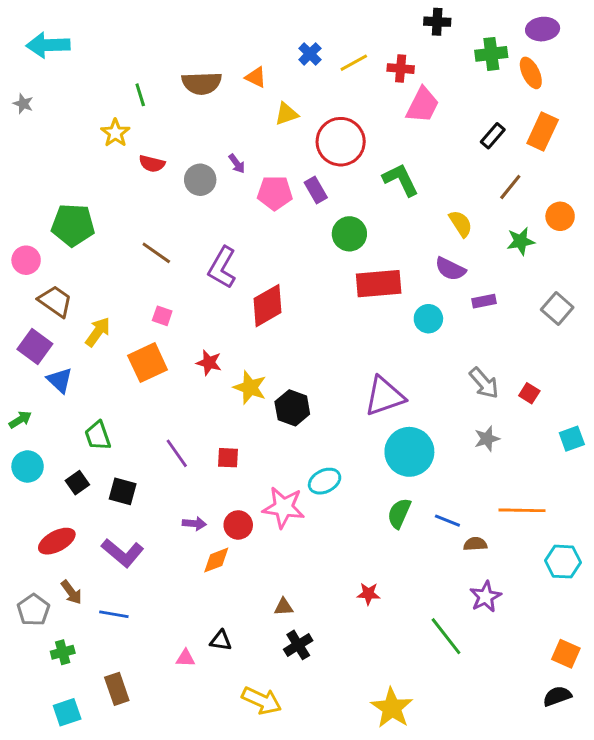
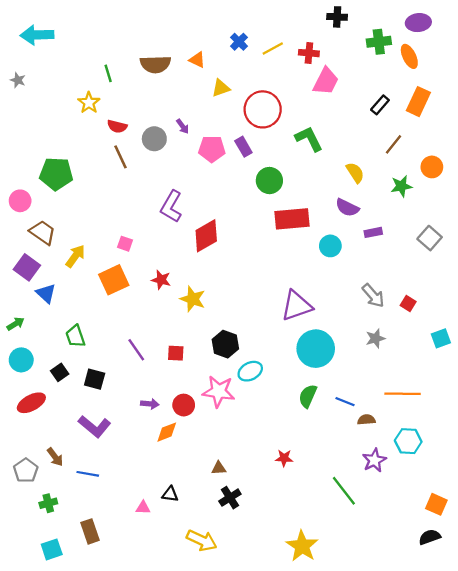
brown line: (156, 253) -> (120, 157), moved, turned 30
black hexagon: (292, 408) -> (225, 344), moved
red ellipse: (57, 541) -> (31, 403), moved
cyan hexagon: (563, 562) -> (408, 441), moved

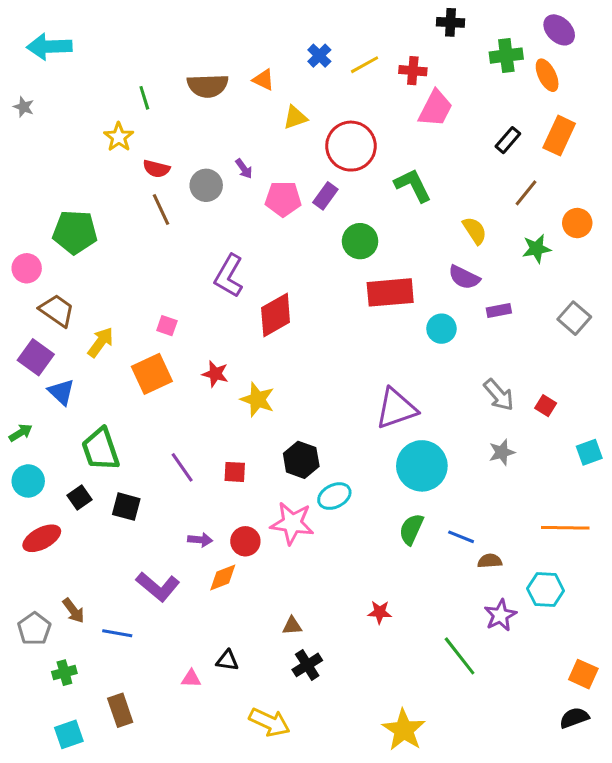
purple ellipse: (418, 23) -> (559, 30), turned 50
purple rectangle: (243, 147) -> (325, 196), turned 66
green trapezoid: (75, 336) -> (101, 449), size x1.4
orange line: (403, 394) -> (565, 528), moved
purple L-shape: (95, 426) -> (158, 587), moved

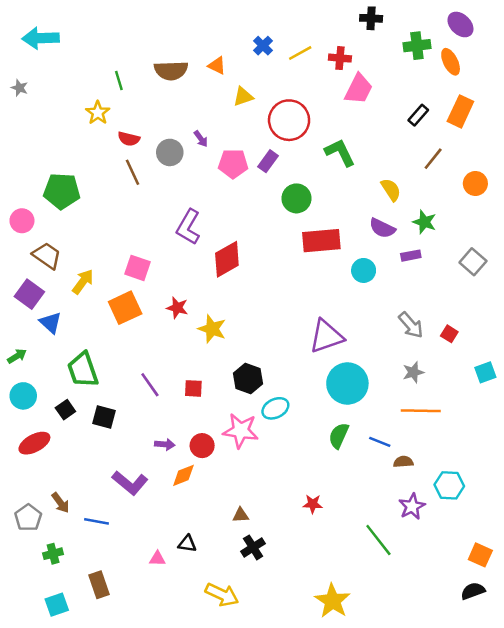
green star: (537, 249) -> (424, 222), moved, turned 30
pink square: (167, 326) -> (137, 268), size x1.5
orange line: (565, 528) -> (421, 411), moved

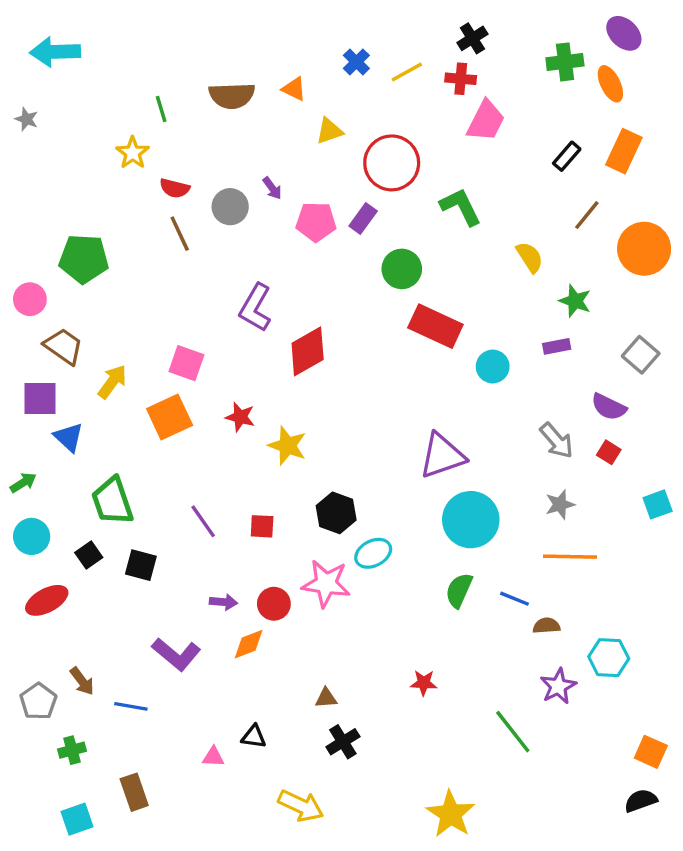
black cross: (371, 18) -> (472, 38), moved, turned -35
orange circle: (475, 183) -> (644, 249), size x1.6
purple semicircle: (382, 228) -> (609, 407), moved
red rectangle: (321, 241) -> (435, 326), turned 30
purple square: (29, 294) -> (40, 398), turned -36

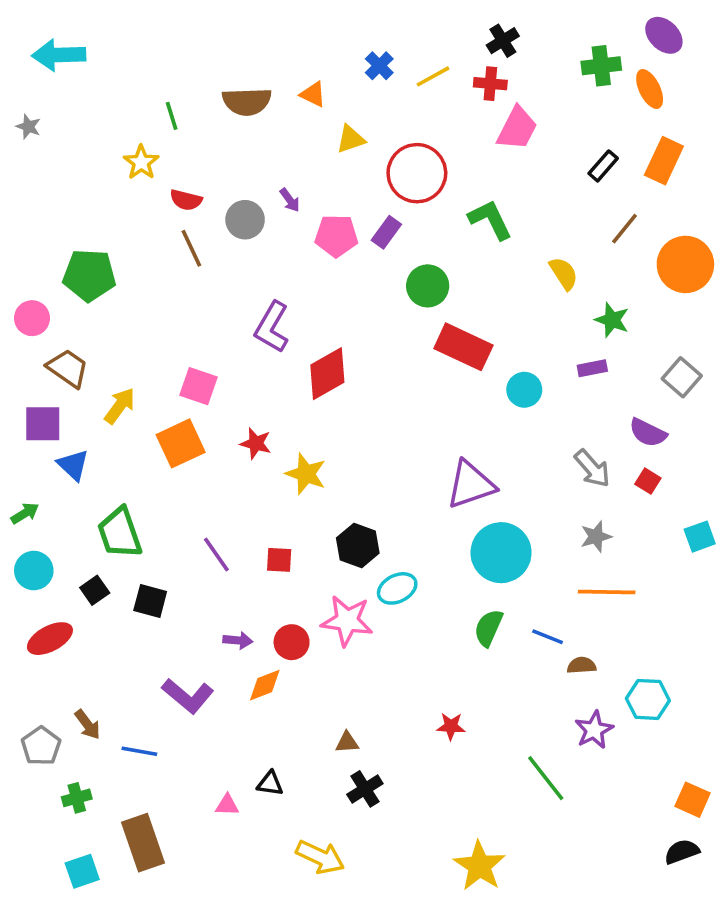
brown rectangle: (134, 792) -> (143, 843), size x1.4

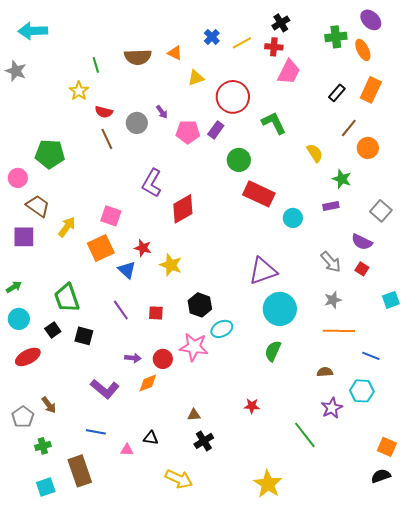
gray star: (28, 127) -> (16, 71), size x1.5
orange circle: (685, 264) -> (368, 148), moved, size x0.7
blue triangle: (73, 465) -> (127, 270), moved
blue line: (548, 637) -> (371, 356), moved
blue line: (139, 751) -> (96, 432), moved

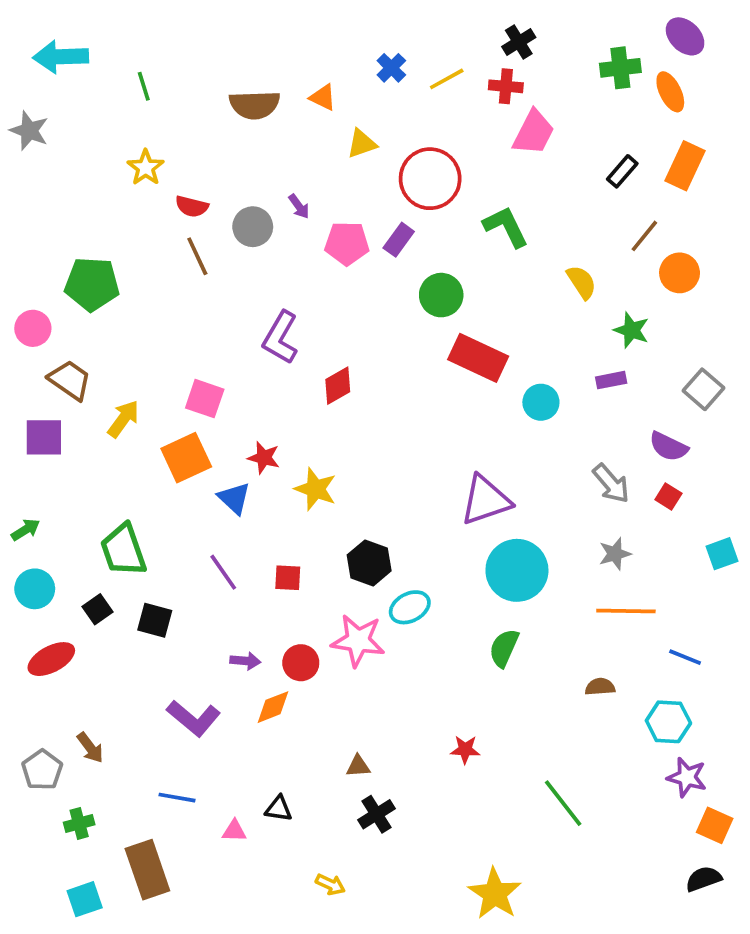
green line: (96, 65) -> (144, 86), moved
red diamond: (183, 209) -> (338, 386), size x0.7
purple star: (332, 408) -> (687, 777), moved, turned -30
yellow arrow: (179, 479) -> (330, 884), size x0.6

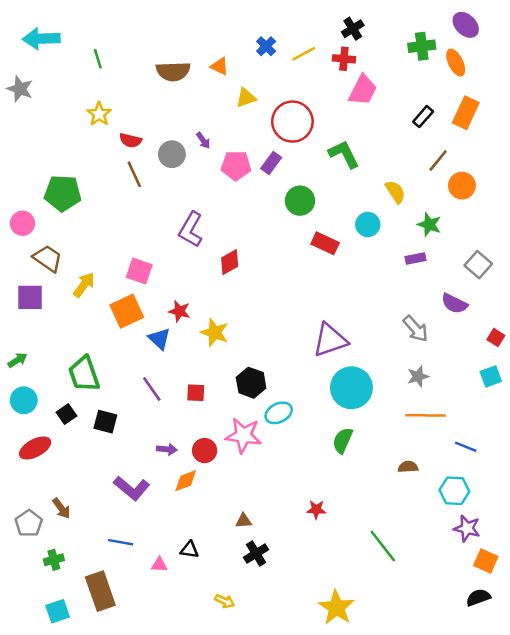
red rectangle: (478, 358) -> (325, 243), size x0.7
cyan circle: (541, 402) -> (368, 225), moved
red square: (668, 496) -> (496, 338), moved

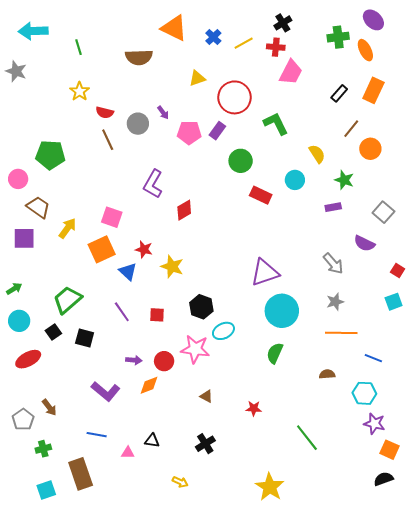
orange triangle: (220, 66) -> (174, 28), moved, size x1.8
green trapezoid: (84, 374) -> (67, 300), turned 68
brown triangle: (243, 521) -> (206, 396), moved, turned 32

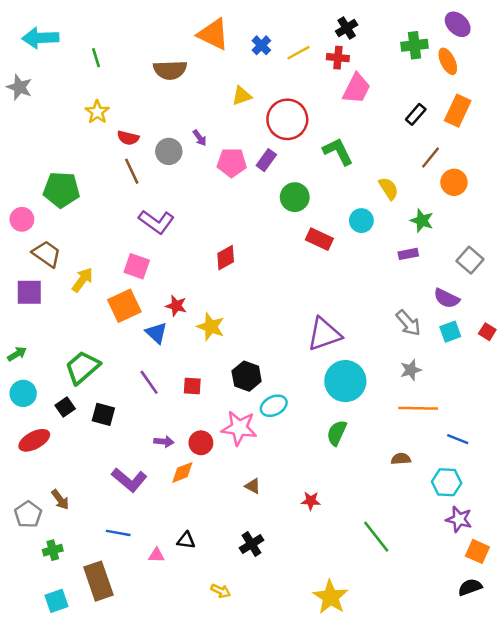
purple L-shape: (153, 184) -> (156, 222), moved, turned -84
cyan square: (394, 302) -> (450, 332), moved

